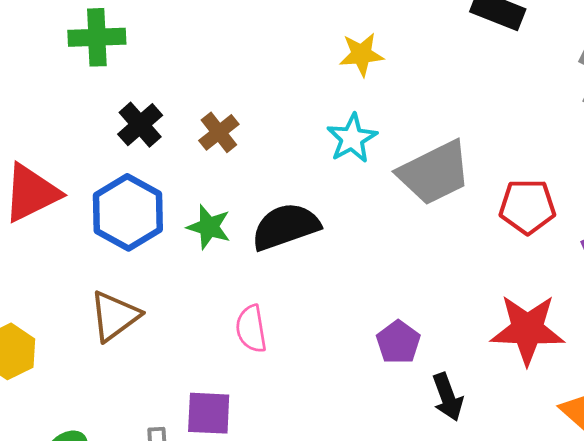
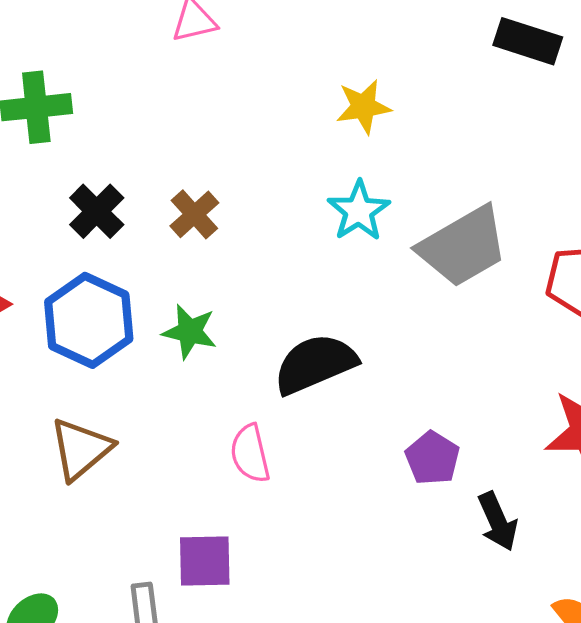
black semicircle: (286, 227) -> (315, 364), moved

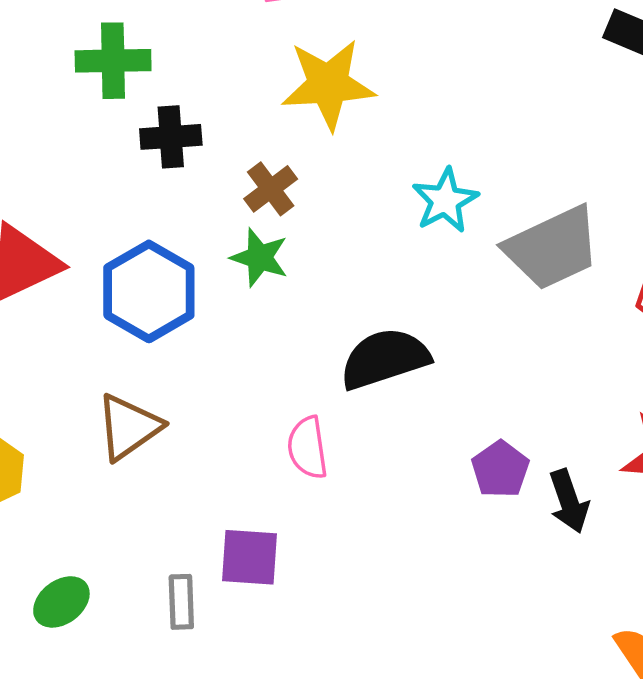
yellow star: (363, 107) -> (328, 84), moved, size x1.6
black cross: (97, 211) -> (171, 137), moved, turned 36
green star: (190, 332) -> (260, 257), moved
black arrow: (498, 521) -> (569, 501), moved

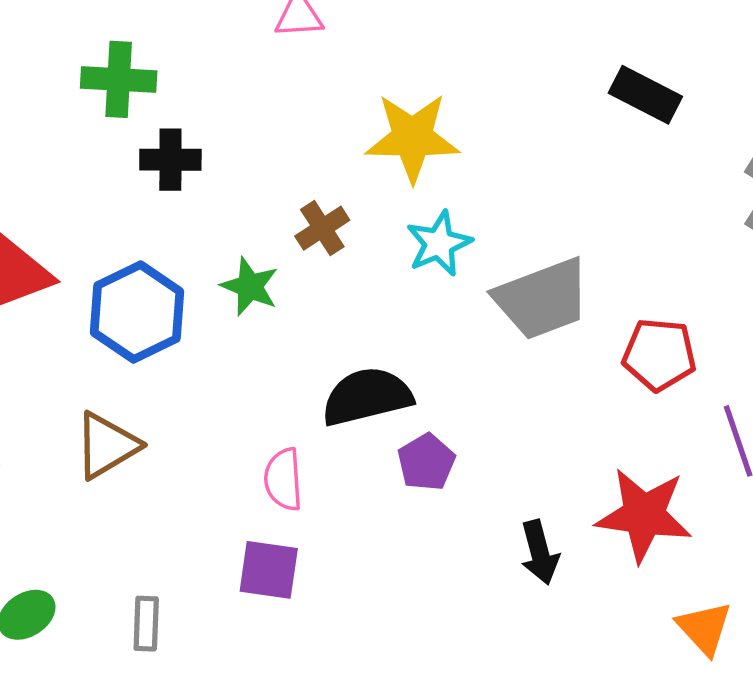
yellow star: (328, 84) -> (412, 138), moved
brown cross: (271, 189) -> (322, 228), moved
purple pentagon: (500, 469) -> (426, 462), moved
purple square: (249, 557) -> (269, 570), moved

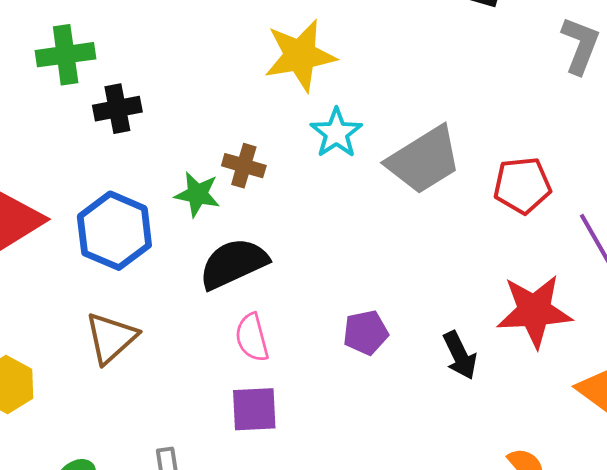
brown cross: (322, 228) -> (244, 166), moved, turned -30
black semicircle: (367, 397) -> (233, 264), moved
purple pentagon: (426, 462) -> (366, 333), moved, turned 30

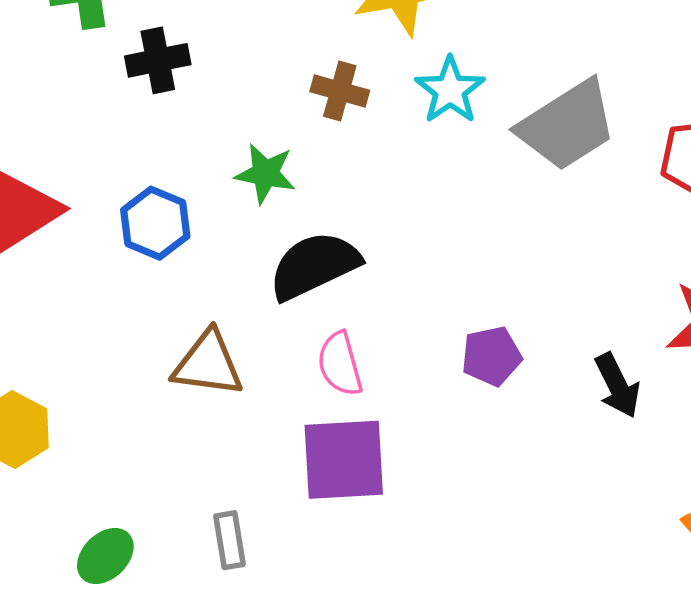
brown cross: (244, 166) -> (340, 91), moved
blue hexagon: (114, 231) -> (155, 223), size x0.7
brown triangle: (111, 338) -> (208, 364), moved, turned 50
purple square: (254, 409) -> (344, 460), size x1.4

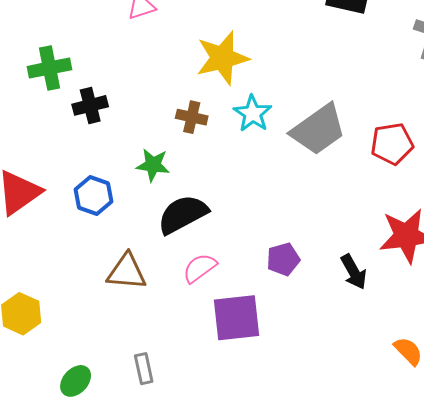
pink semicircle: (340, 364) -> (200, 268), turned 72
purple square: (344, 460) -> (236, 318), moved

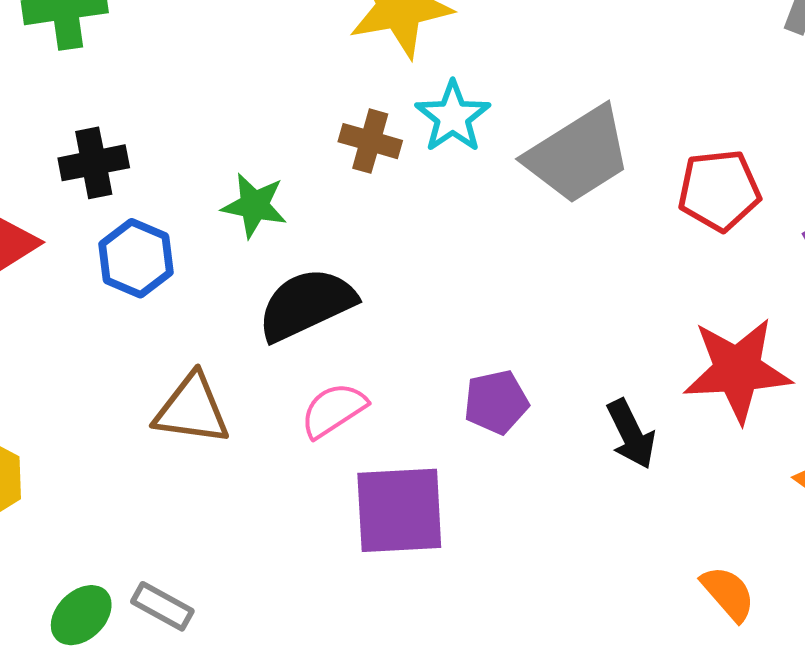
black cross: (90, 105) -> (94, 163), moved
brown cross: (192, 117) -> (370, 141), moved
gray rectangle: (144, 369) -> (162, 606), moved, turned -52

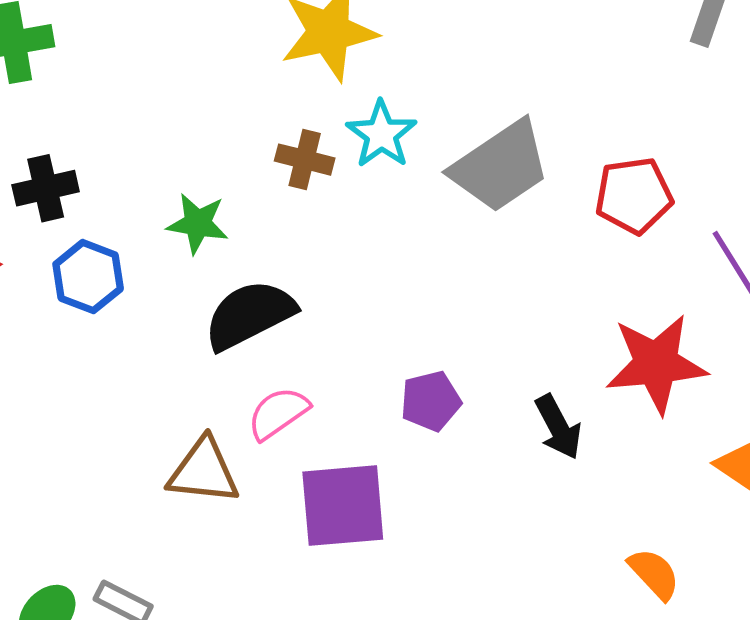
brown triangle: (192, 409) -> (204, 471), moved

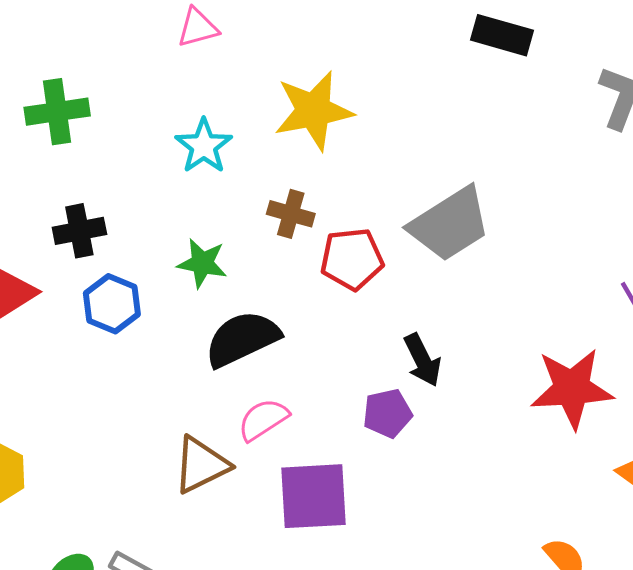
cyan star: (381, 134) -> (204, 146), moved
red pentagon: (634, 196) -> (352, 259), moved
black arrow: (558, 427) -> (422, 360), moved
brown triangle: (204, 471) -> (201, 465), turned -34

